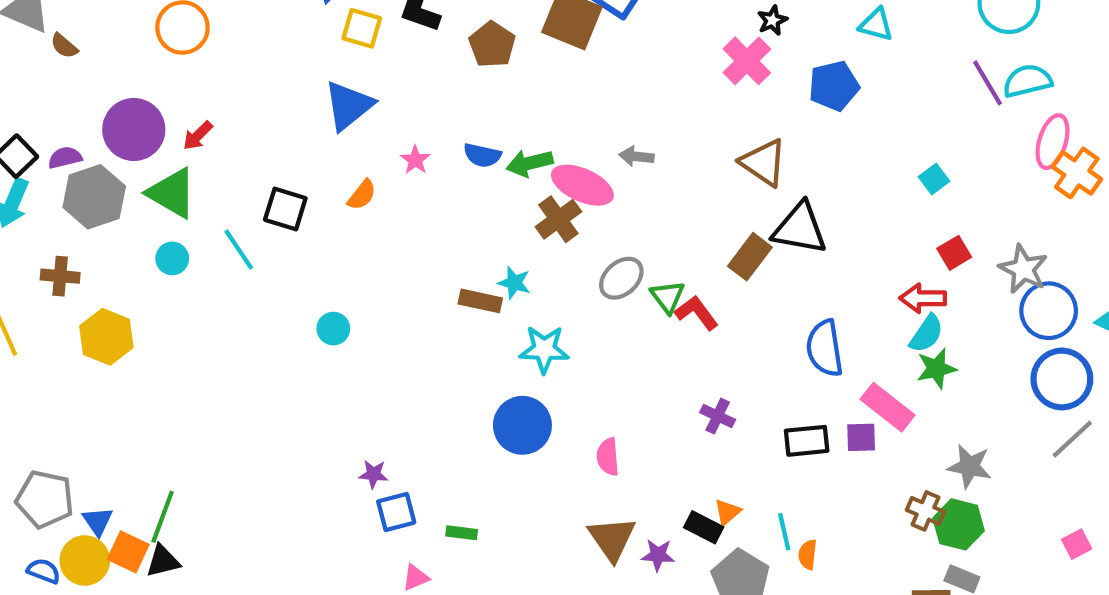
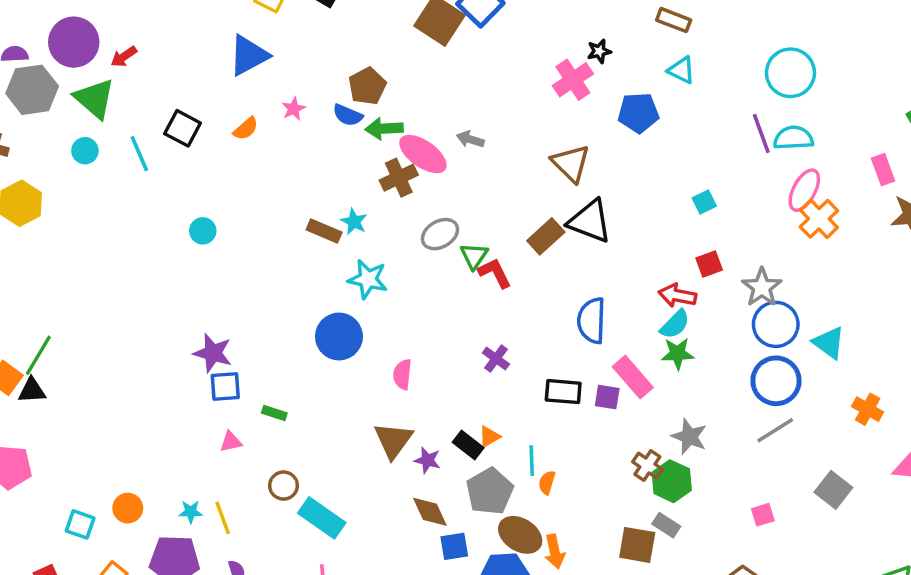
brown pentagon: (492, 45) -> (367, 86), moved
purple star: (373, 474) -> (213, 353), size x1.6

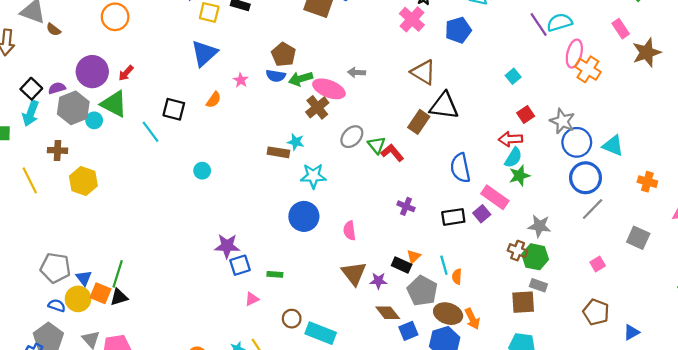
cyan circle: (85, 151) -> (94, 120), moved
purple square: (607, 397) -> (482, 214), turned -35

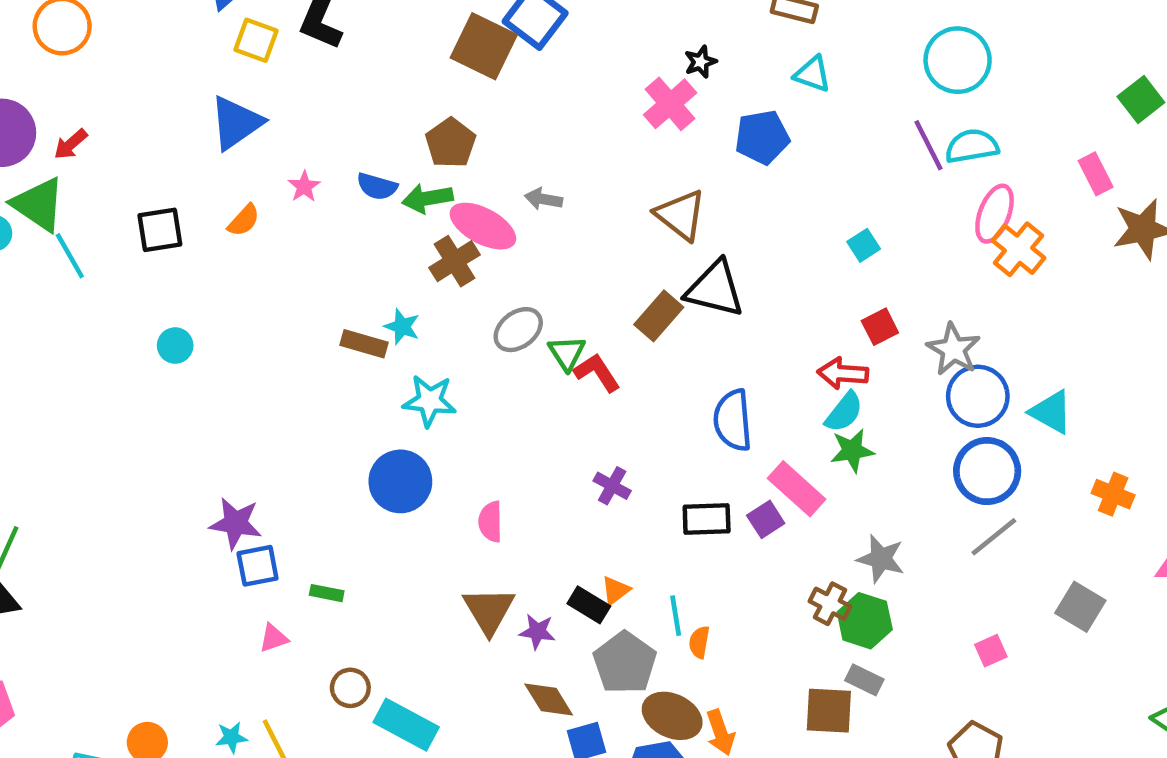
brown pentagon: (284, 55) -> (451, 143), moved
black square: (174, 109) -> (160, 230), turned -30
cyan line: (151, 132) -> (70, 256), moved
cyan circle: (202, 171) -> (175, 346), moved

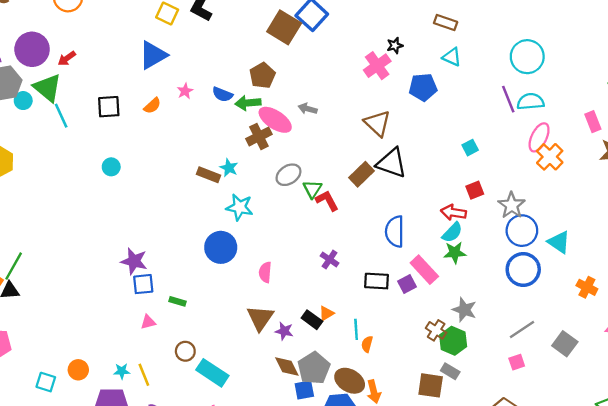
gray line: (994, 537) -> (522, 329), moved
gray pentagon: (625, 663) -> (314, 368), moved

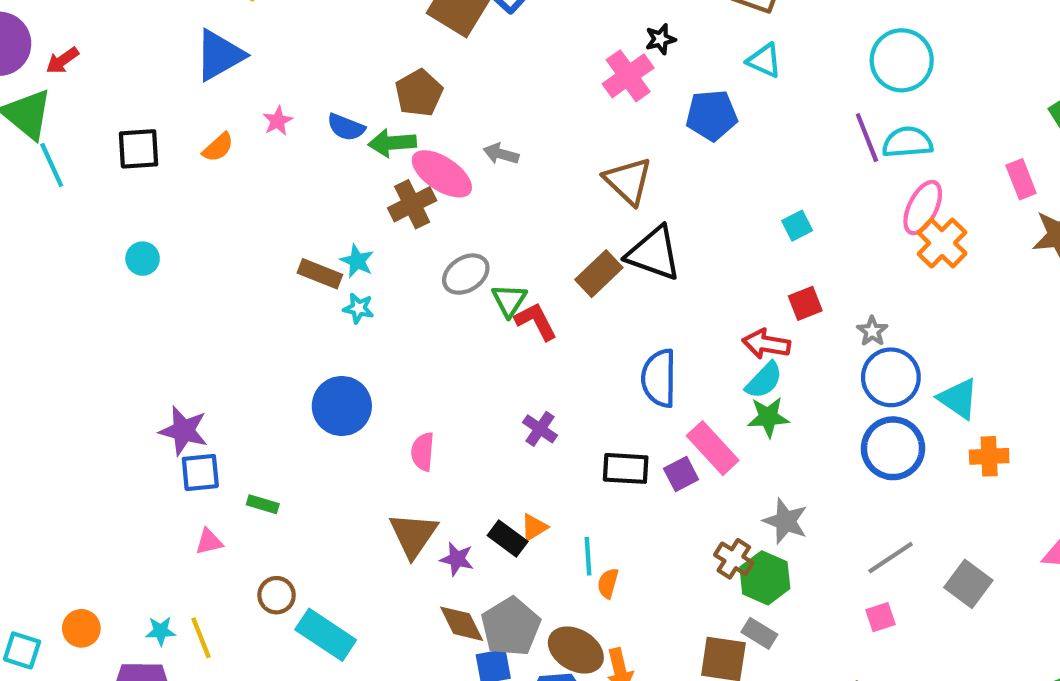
gray star: (512, 205) -> (872, 331), size x0.6
cyan star: (240, 207) -> (358, 308), moved, size x0.6
orange cross: (587, 287) -> (989, 456), moved, turned -30

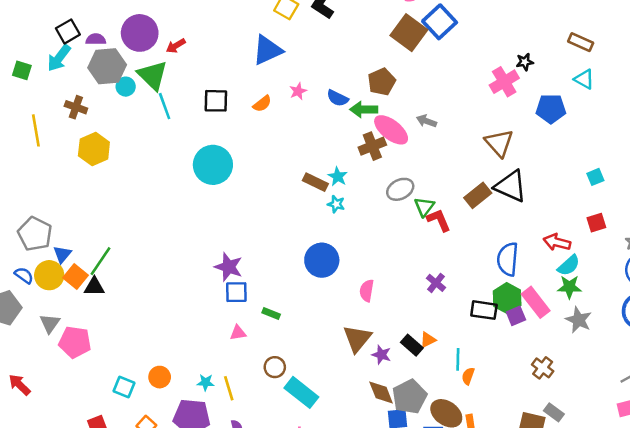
cyan circle: (143, 259) -> (213, 165), size x2.0
red arrow: (766, 344) -> (557, 242), moved
gray star: (786, 521) -> (579, 320), moved
green hexagon: (765, 578) -> (507, 298), moved

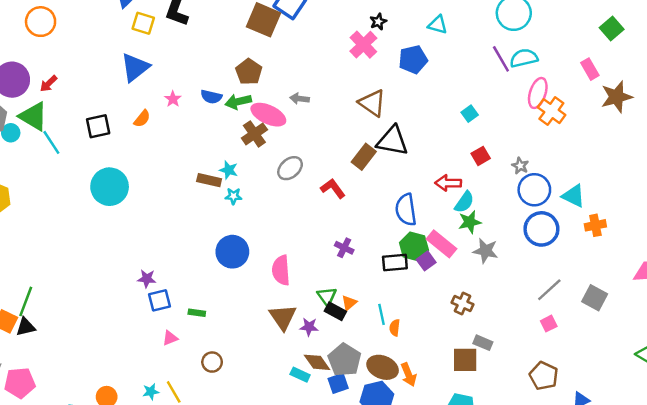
green triangle: (424, 207) -> (327, 296), moved
purple star: (229, 267) -> (147, 279), size x0.7
pink semicircle: (367, 291) -> (281, 270), size x1.4
cyan rectangle: (301, 392) -> (300, 375), moved, size x0.6

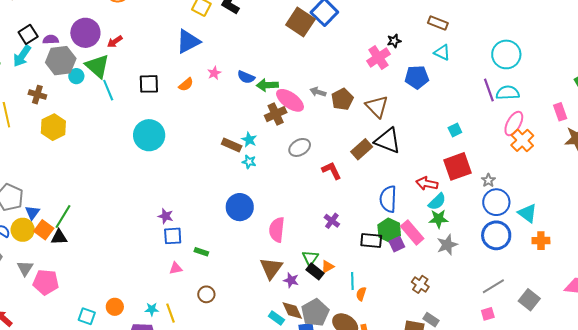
brown pentagon: (249, 72) -> (342, 99), moved
red square: (481, 156) -> (458, 166), size x1.8
gray star: (486, 251) -> (447, 245), turned 30

